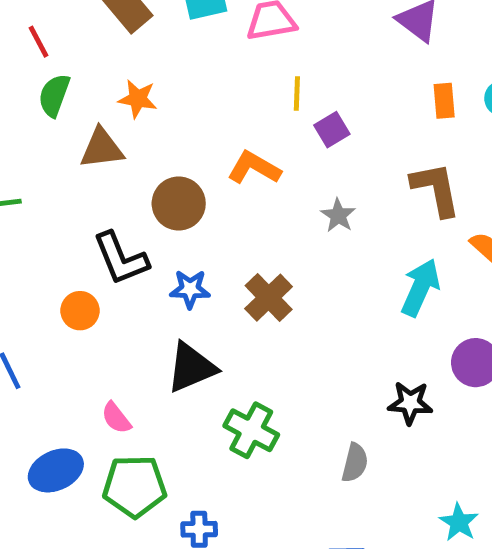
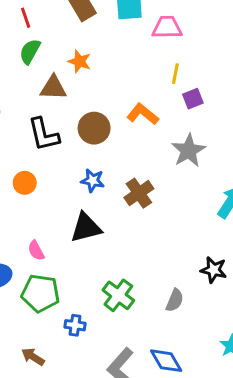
gray star: (338, 215) -> (188, 151), size x1.6
black L-shape: (121, 258) -> (44, 134), moved
green cross: (251, 430) -> (118, 295), moved

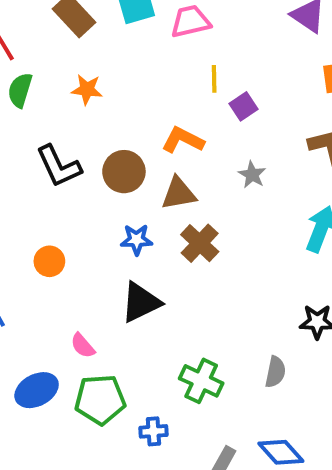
brown triangle: (53, 88) -> (179, 193), moved
black L-shape: (44, 134) -> (59, 166), moved
gray star: (188, 151) -> (252, 175), size x0.6

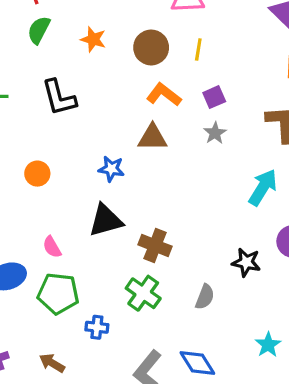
purple square: (244, 106) -> (214, 97), moved
brown circle: (124, 172) -> (151, 47), moved
brown cross: (200, 243) -> (155, 246), moved, turned -32

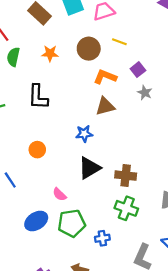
yellow line: (198, 49) -> (119, 42), turned -64
black L-shape: (59, 98) -> (38, 97), turned 32

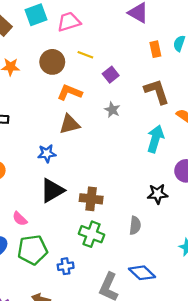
purple square: (138, 70) -> (111, 75), moved

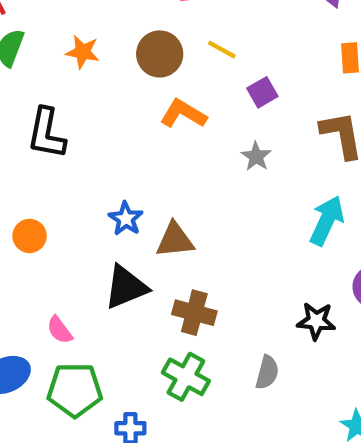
brown triangle: (70, 124) -> (175, 240), moved
blue star: (47, 153) -> (126, 219), turned 30

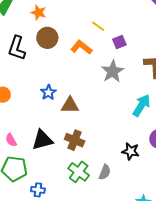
yellow line: (222, 50) -> (98, 26), moved
brown circle: (160, 54) -> (47, 38), moved
gray star: (256, 156) -> (113, 71), size x1.6
black triangle: (126, 287) -> (42, 140), moved
green cross: (186, 377) -> (79, 172), moved

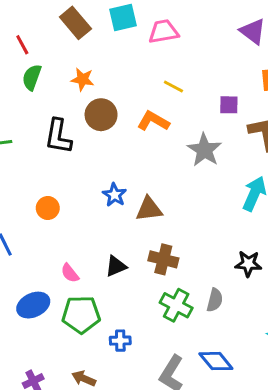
purple square: (119, 42) -> (229, 105), moved, turned 32
black triangle: (42, 140) -> (116, 266), size x0.7

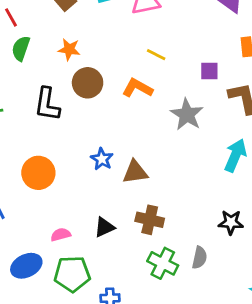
orange circle: (48, 208) -> (38, 173), size x1.5
pink semicircle: (70, 273) -> (61, 235), turned 114

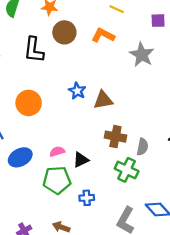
black triangle: (104, 227) -> (81, 160), moved
pink semicircle: (61, 235) -> (57, 152), moved
gray semicircle: (199, 258) -> (143, 147), moved
blue ellipse: (26, 266) -> (20, 157), moved

